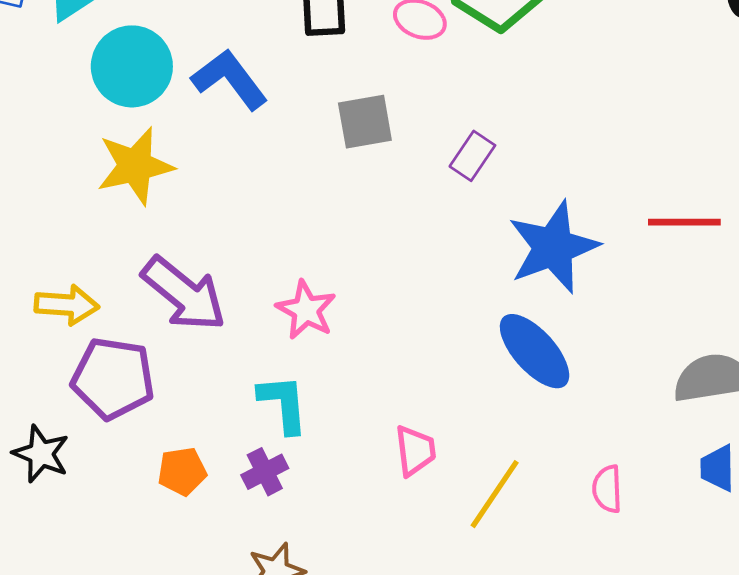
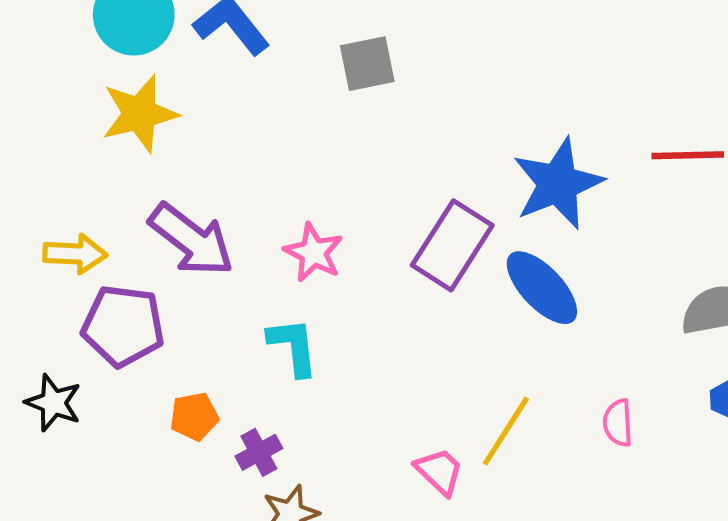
purple rectangle: (472, 156) -> (452, 245), moved, size x1.8
pink trapezoid: (415, 451) -> (439, 471), moved, turned -38
purple cross: (265, 472) -> (259, 452), moved

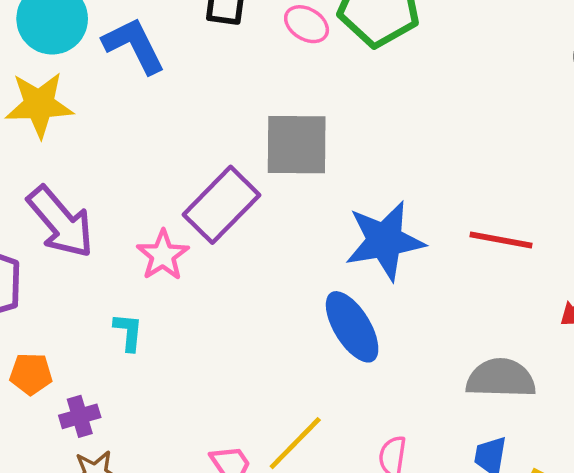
gray square: (367, 64) -> (297, 145), moved, size x1.4
purple rectangle: (452, 245) -> (221, 205), moved
cyan L-shape: (293, 347) -> (128, 332), size x0.7

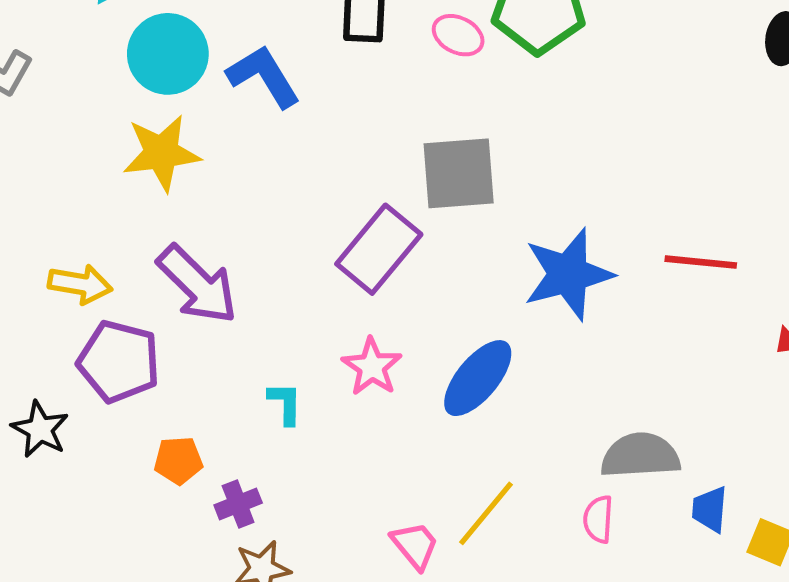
pink star: (163, 255) -> (372, 367), moved
blue ellipse: (352, 327) -> (478, 378), moved, turned 76
gray semicircle: (501, 378) -> (640, 456), moved

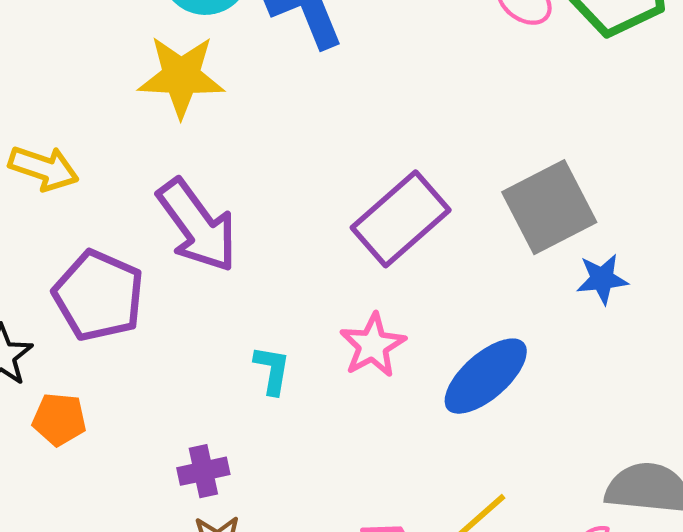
gray square: (459, 173) -> (549, 207), moved, turned -32
blue star: (568, 274) -> (602, 279), size x0.5
yellow arrow: (80, 284) -> (44, 168), moved
orange pentagon: (178, 460) -> (59, 419), moved

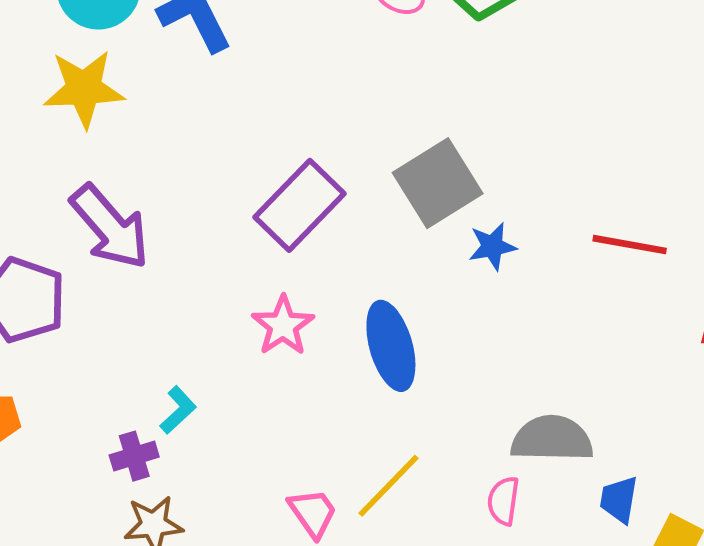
cyan L-shape: (272, 370) -> (178, 410), moved, turned 42
blue ellipse: (486, 376) -> (391, 346), turned -60

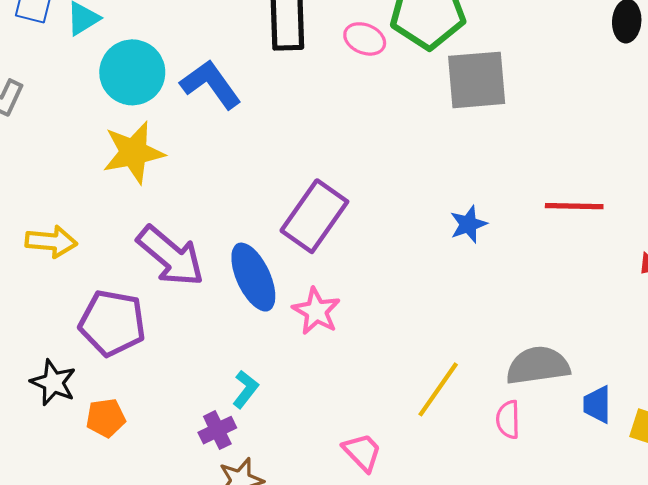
gray square: (438, 183) -> (477, 80), moved, turned 36
blue ellipse: (391, 346) -> (253, 277), moved
yellow line: (388, 486) -> (438, 389), moved

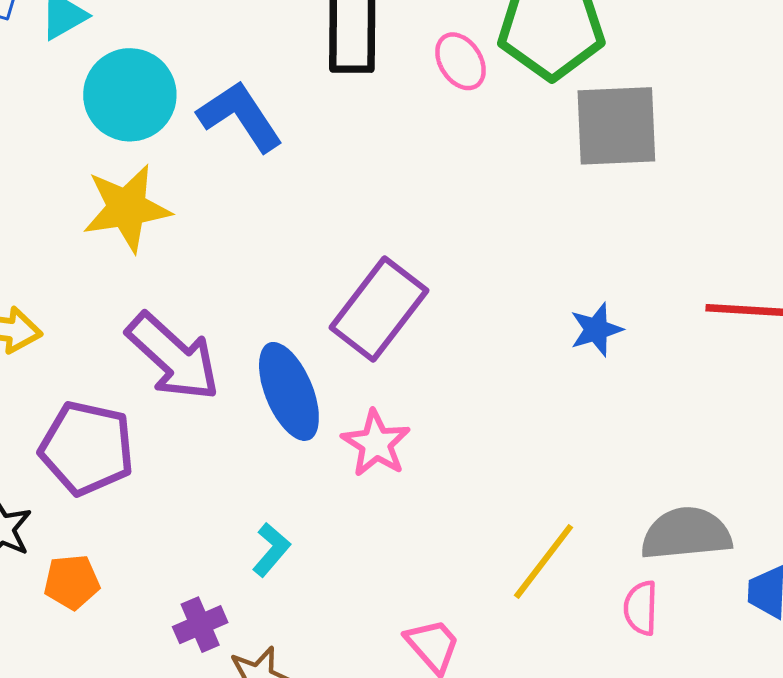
pink ellipse: (365, 39) -> (460, 61), turned 33
purple cross: (217, 430) -> (200, 625), moved

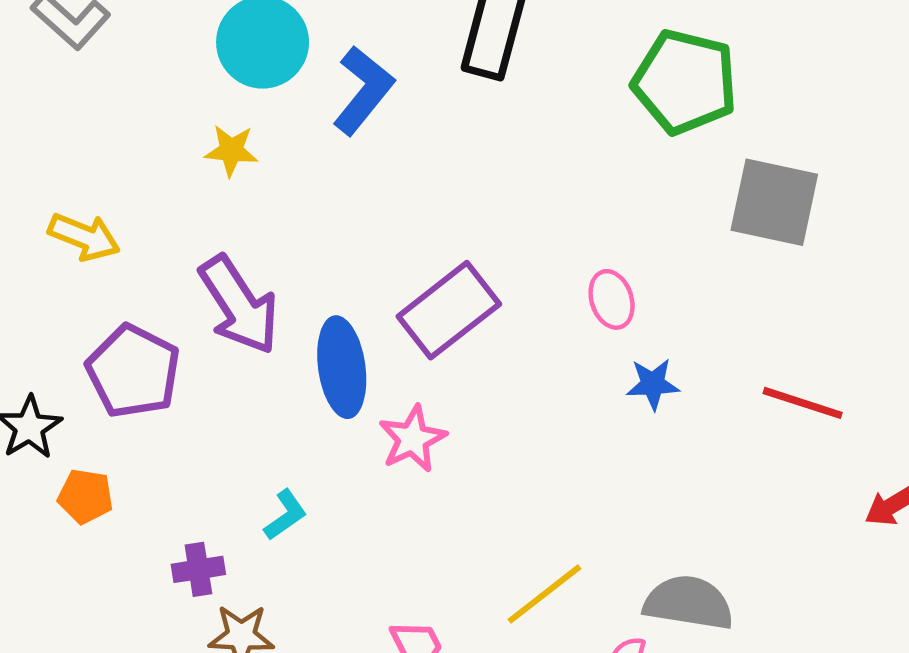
pink ellipse: (460, 61) -> (612, 299), moved
blue L-shape: (240, 116) -> (363, 90), turned 58
gray square: (616, 126) -> (774, 202), moved
yellow star: (127, 208) -> (231, 150), size x0.6

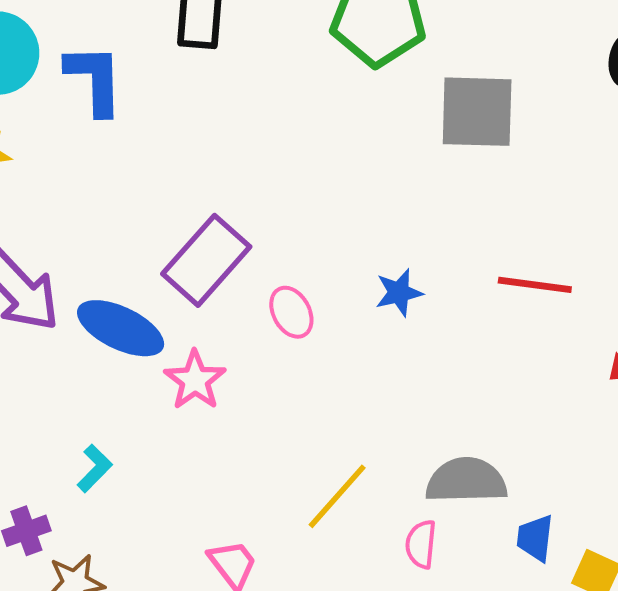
blue L-shape: (363, 90) -> (95, 79), turned -30
pink ellipse: (612, 299) -> (291, 312), moved
blue ellipse: (342, 367) -> (121, 328), turned -46

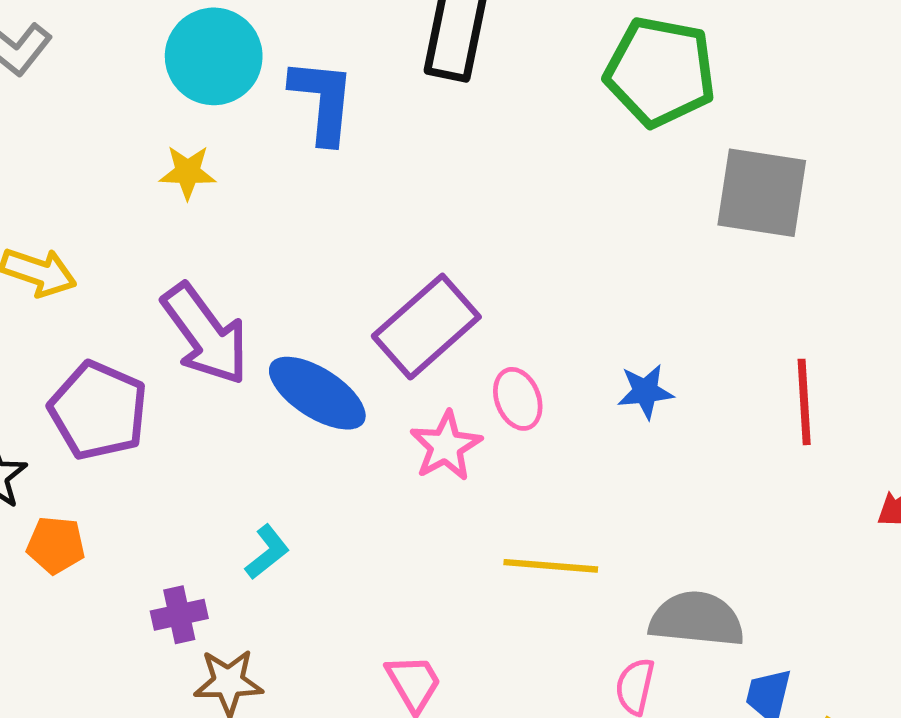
red line: (535, 285) -> (804, 402), turned 72
pink star: (195, 380) -> (446, 446), moved
yellow line: (337, 496) -> (551, 566), moved, turned 46

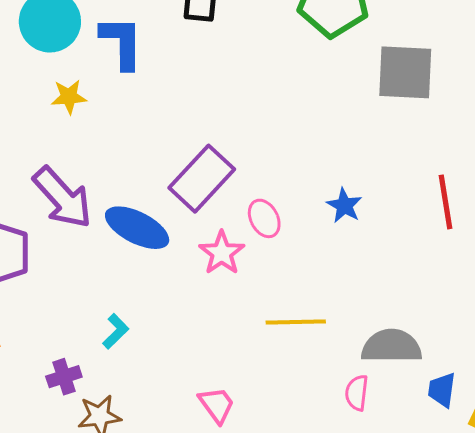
yellow star: (188, 172) -> (69, 97), moved
blue star: (645, 391) -> (344, 206), turned -30

